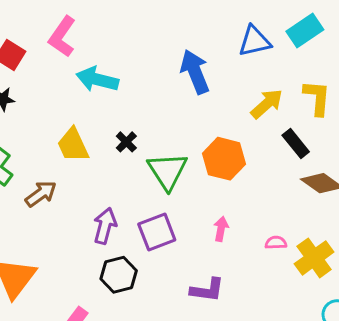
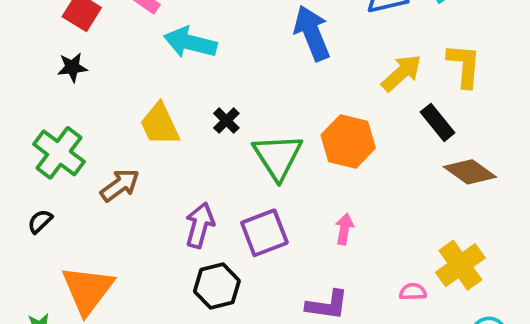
pink semicircle: (276, 243) -> (413, 292), moved

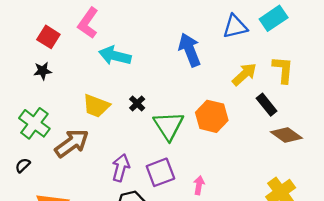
yellow trapezoid: (160, 124) -> (96, 106), turned -44
brown arrow: (120, 185) -> (72, 143), size x1.4
pink arrow: (344, 229) -> (199, 185), moved

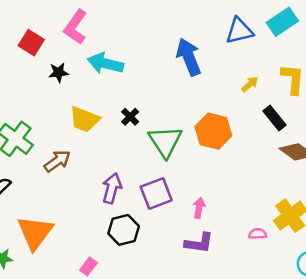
black star: (43, 71) -> (59, 73), moved
yellow arrow: (244, 74) -> (250, 84), size x0.6
brown arrow: (72, 143) -> (57, 161), size x0.7

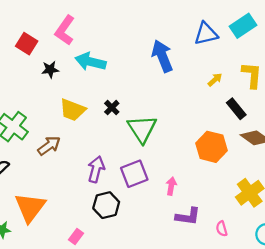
orange hexagon: (213, 131) -> (212, 147), moved
pink semicircle: (258, 234) -> (222, 229), moved, turned -104
purple L-shape: (199, 243) -> (188, 216), moved

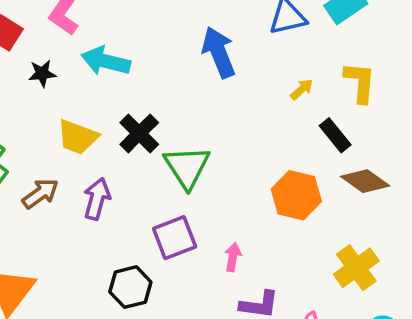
black cross: (112, 108) -> (139, 133), size x1.6
purple arrow: (96, 169) -> (97, 199), moved

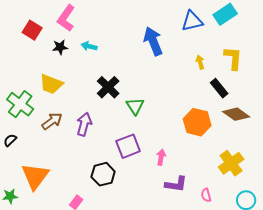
cyan arrow: (106, 61) -> (89, 46), size x0.6
black star: (42, 73) -> (60, 47), moved
yellow arrow: (302, 89) -> (200, 62), turned -64
yellow trapezoid: (77, 137) -> (51, 84), moved
green triangle: (187, 167) -> (135, 106), size x0.7

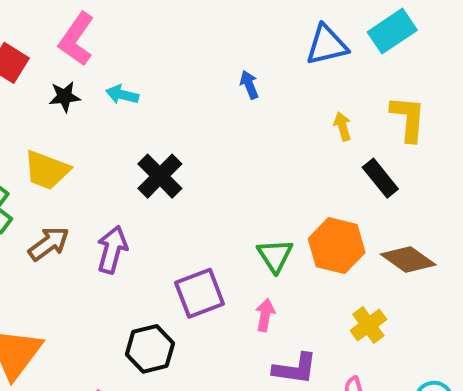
blue arrow: (153, 41) -> (249, 85), size x0.5
green triangle: (135, 106) -> (275, 256), moved
brown diamond: (236, 114) -> (408, 259), moved
yellow cross: (231, 163) -> (368, 325), moved, size x0.7

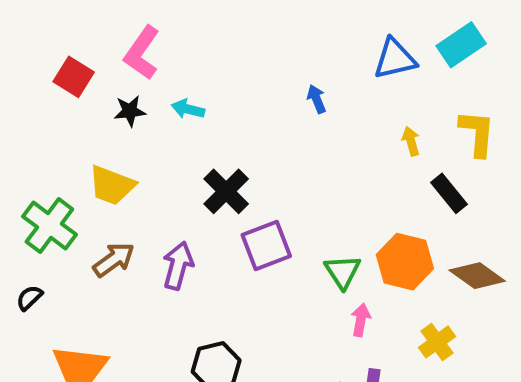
purple square: (200, 293) -> (266, 246), moved
pink arrow: (265, 315) -> (361, 320), moved

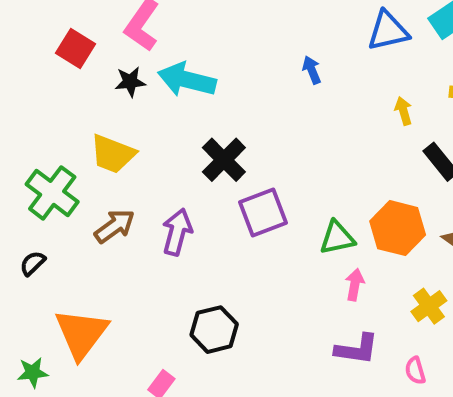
cyan arrow: (188, 109) -> (187, 80), size x1.8
green triangle: (343, 272) -> (337, 238), turned 51

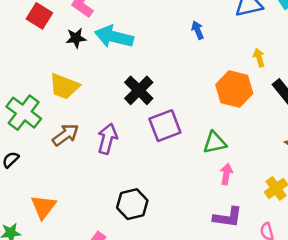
orange hexagon: (398, 228) -> (234, 89), moved
orange triangle: (81, 333) -> (43, 207), size x0.7

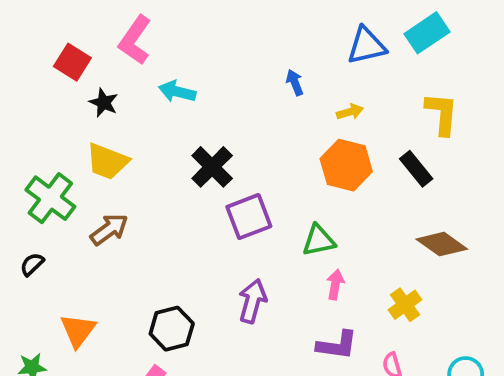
cyan arrow: (114, 37) -> (177, 92), size x0.7
black star: (76, 38) -> (104, 103), moved, turned 30
yellow arrow: (259, 58) -> (350, 112), moved, turned 90
purple arrow: (107, 139) -> (252, 301), moved
black hexagon: (132, 204) -> (172, 329), moved

